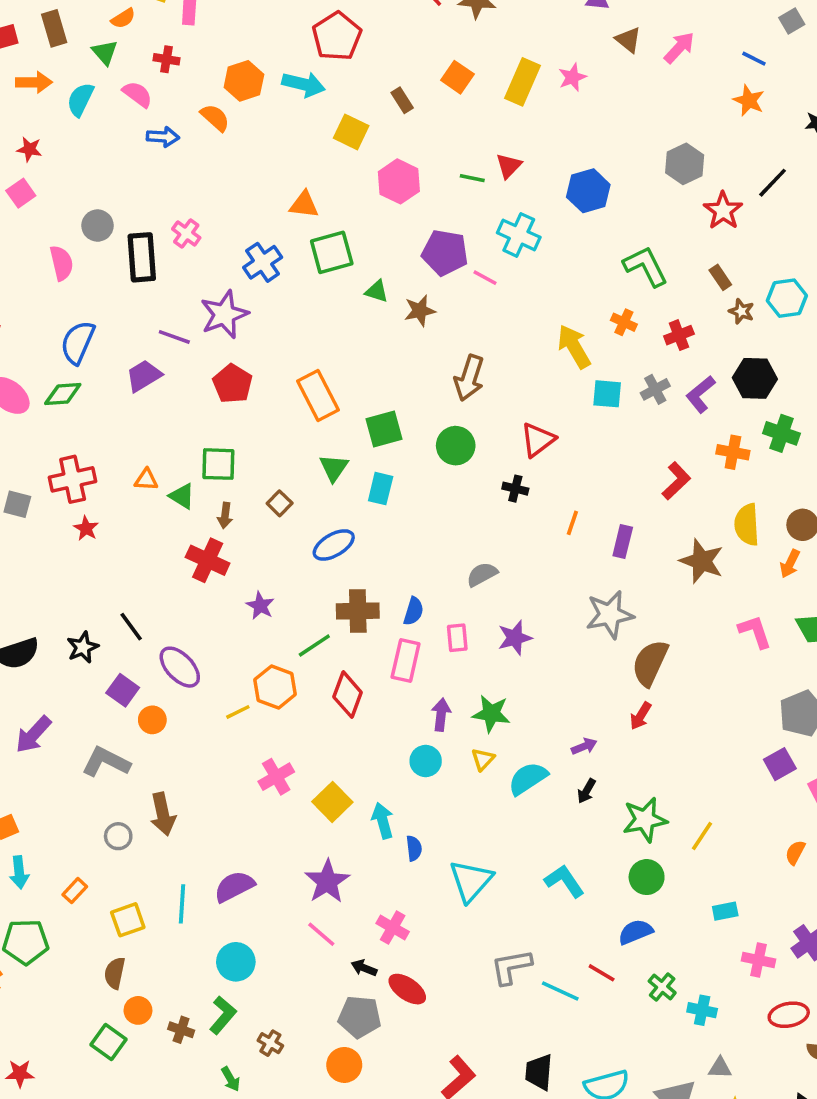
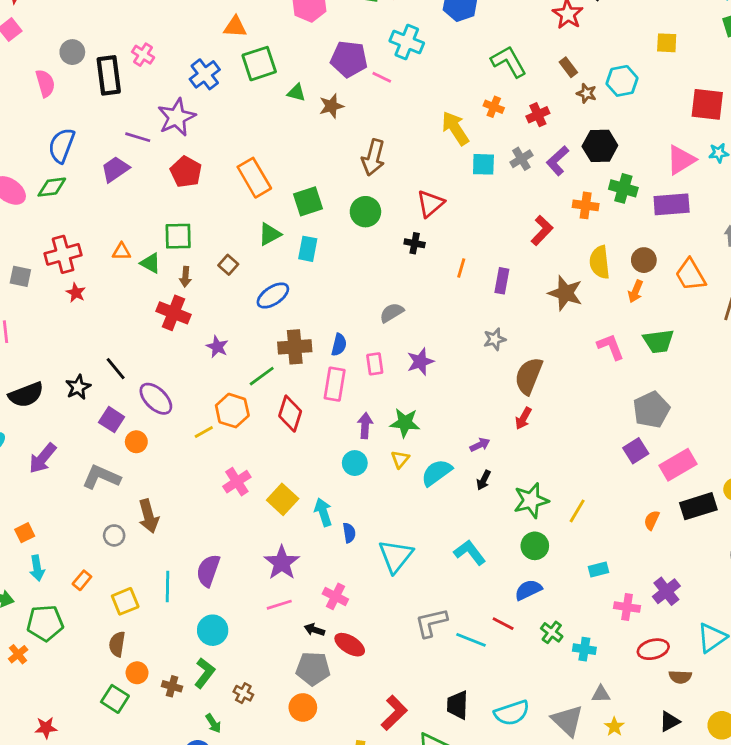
green triangle: (334, 468) -> (270, 234), turned 30
gray star: (610, 615) -> (495, 339), size x0.6
purple semicircle: (234, 887) -> (208, 571), turned -40
pink line: (321, 934) -> (279, 605), turned -55

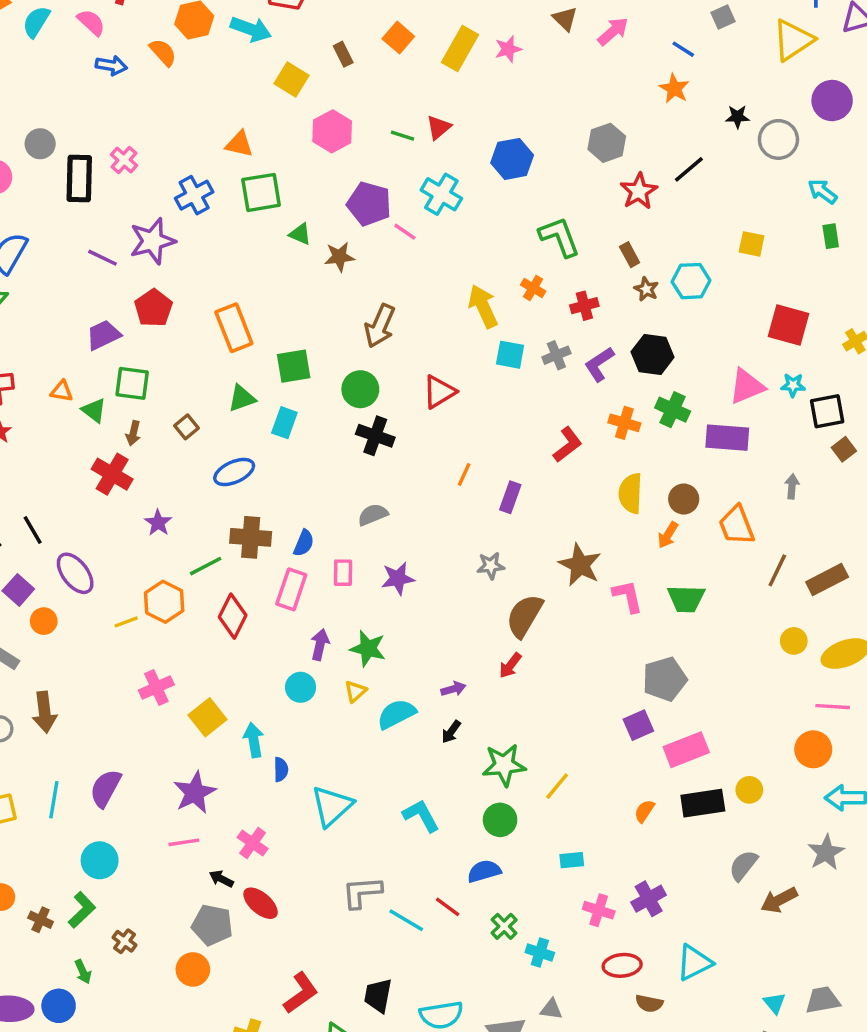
purple trapezoid: (115, 169) -> (103, 335), moved
black cross: (415, 243) -> (375, 436), moved, size x1.5
brown star: (565, 293) -> (580, 565), moved

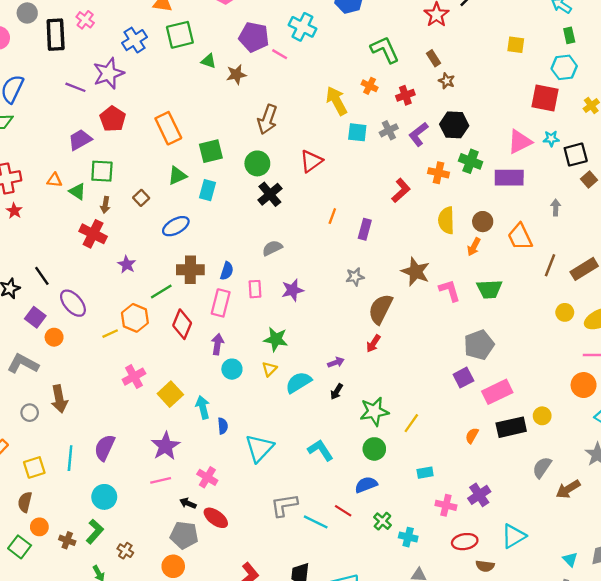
cyan hexagon: (691, 281) -> (564, 67), moved
black cross: (375, 436) -> (270, 194), turned 35
purple arrow: (320, 645) -> (217, 344), moved

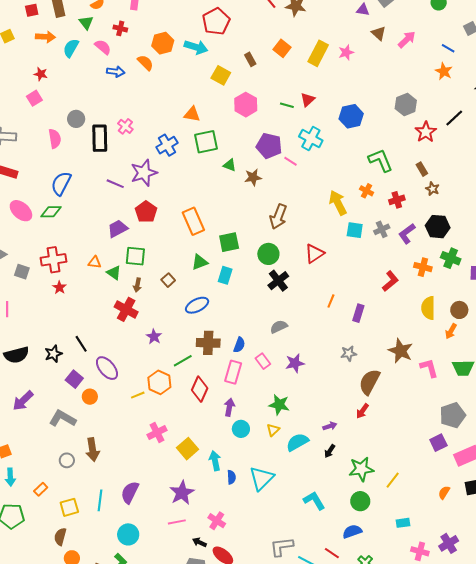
pink rectangle: (255, 289) -> (263, 361), turned -35
cyan triangle: (259, 448) -> (261, 478), moved

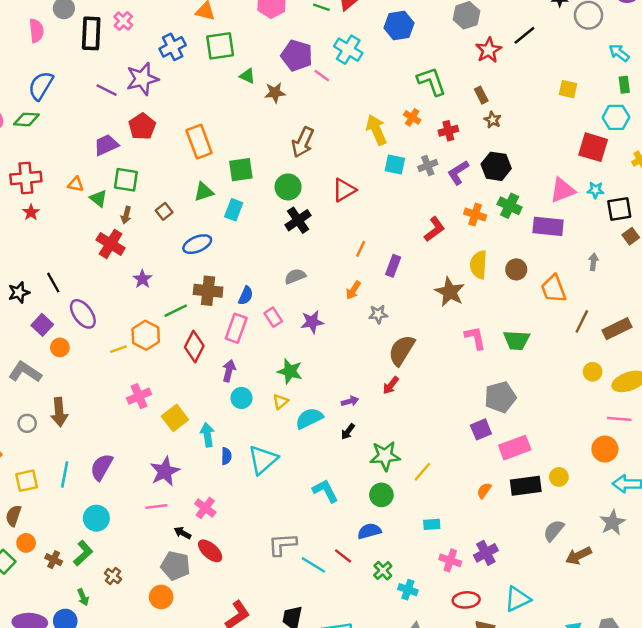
orange arrow: (451, 331) -> (353, 290), moved
brown star: (401, 351) -> (450, 292), moved

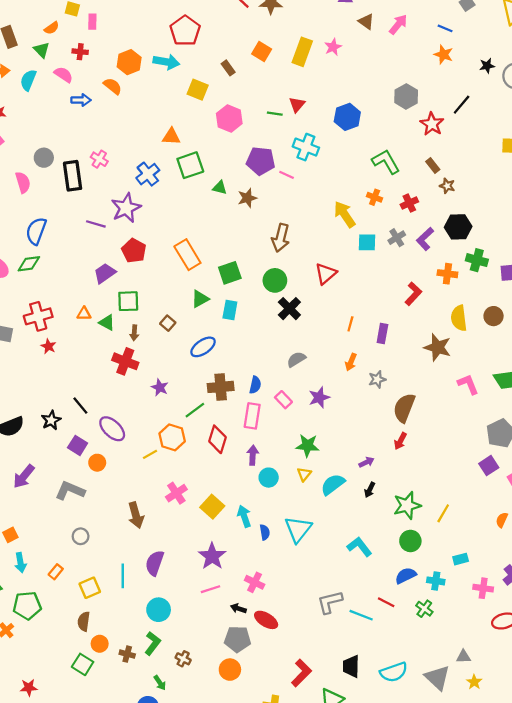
brown arrow: (59, 412) -> (136, 515), moved
cyan cross: (408, 590) -> (436, 581), moved

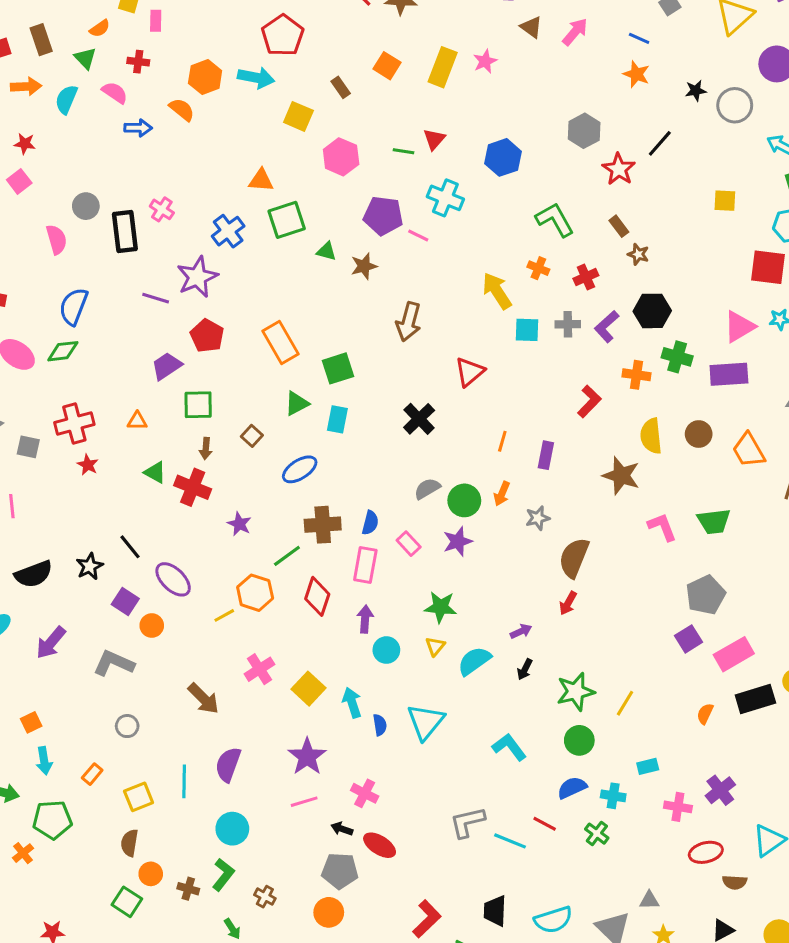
gray cross: (397, 238) -> (568, 324), turned 30
green circle: (275, 280) -> (464, 500), moved
green triangle: (107, 323) -> (155, 472), moved
brown arrow: (136, 515) -> (203, 699), turned -30

